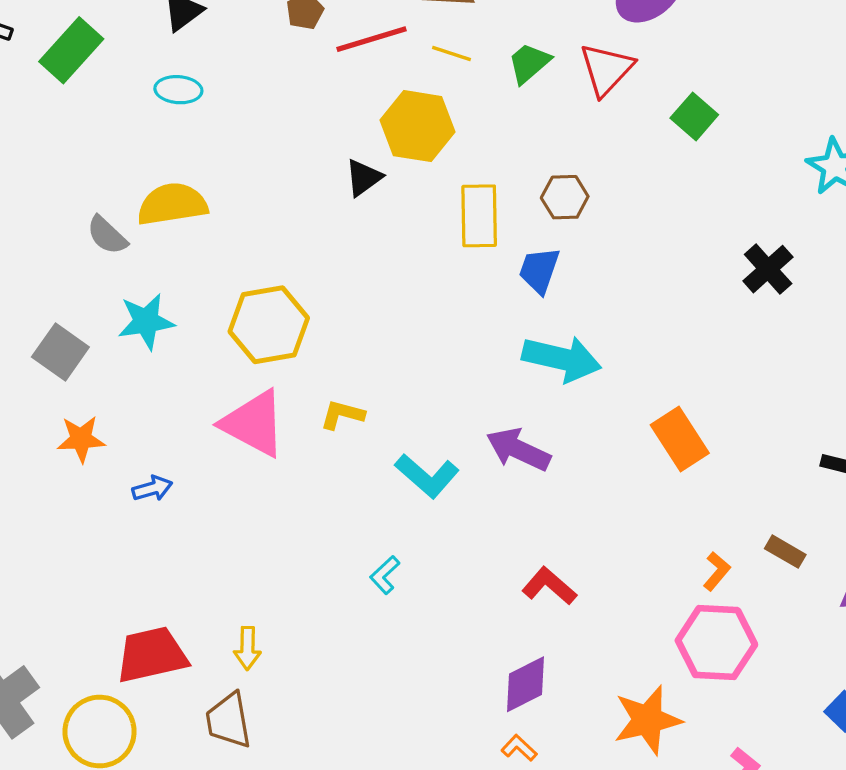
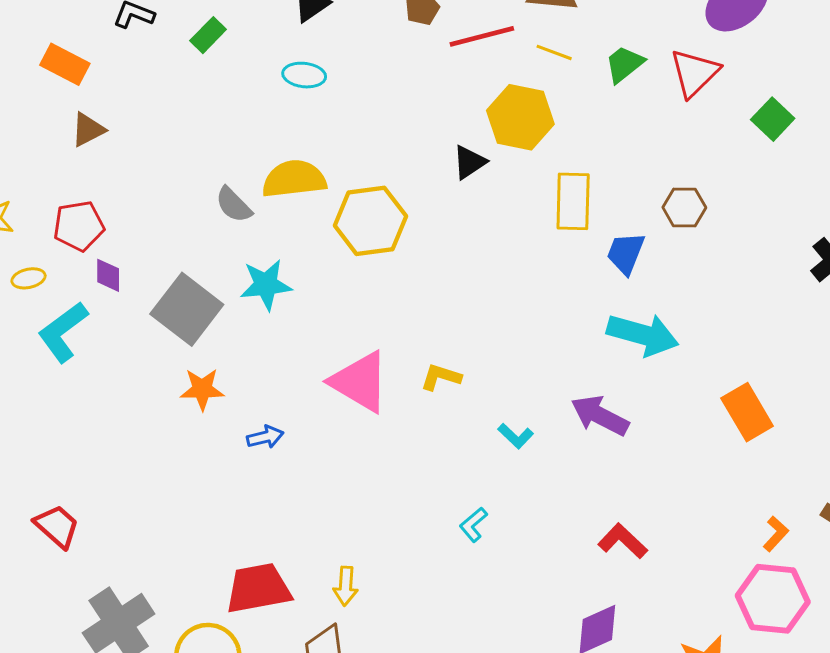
green rectangle: (71, 50) -> (208, 35), size x0.6
brown hexagon: (565, 197) -> (684, 208), moved
yellow hexagon: (269, 325) -> (370, 221), moved
gray square: (60, 352) -> (187, 309), size x1.4
cyan L-shape: (427, 476) -> (516, 436), size x0.6

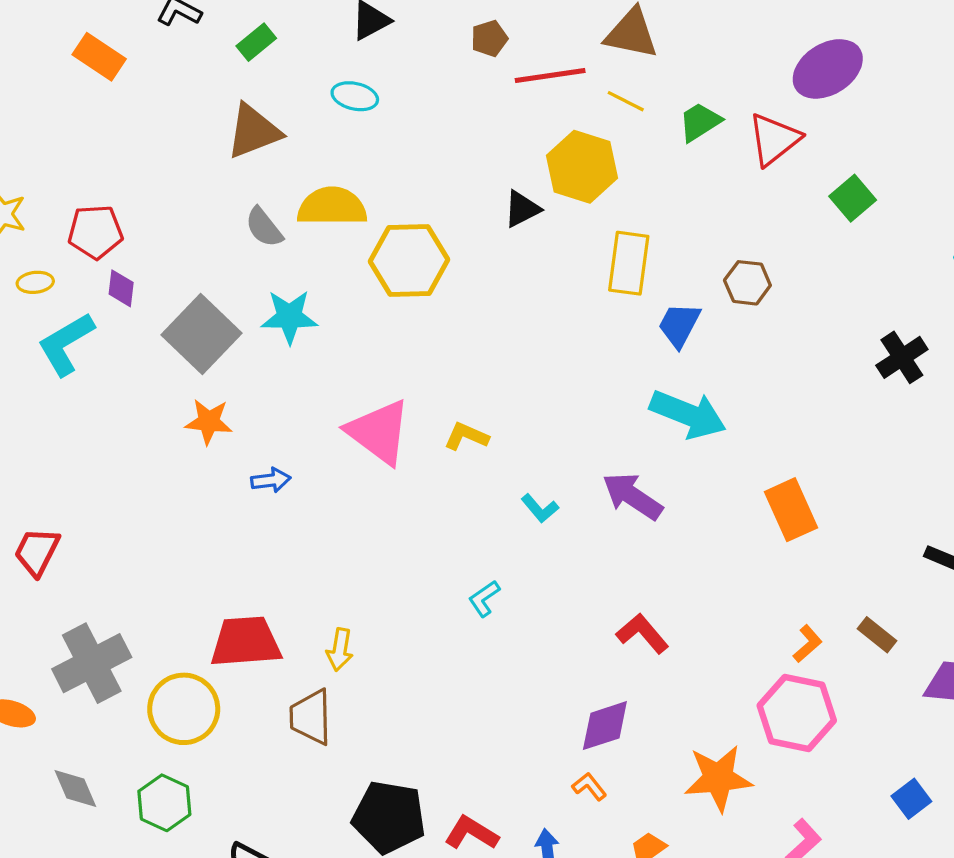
brown triangle: (88, 130) -> (254, 131), moved, size x1.5
red trapezoid: (57, 526) -> (37, 552), turned -111

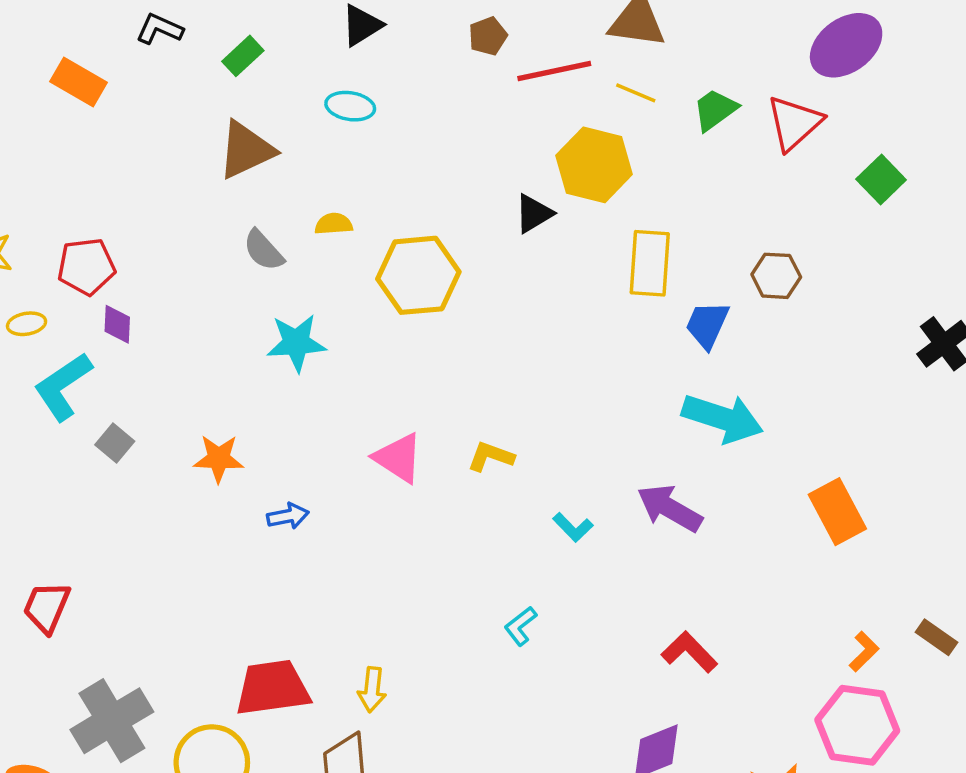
yellow semicircle: (332, 207) -> (334, 224), size x0.5
gray square: (202, 334) -> (115, 443), moved, size x0.5
pink triangle: (379, 432) -> (398, 458), size x0.7

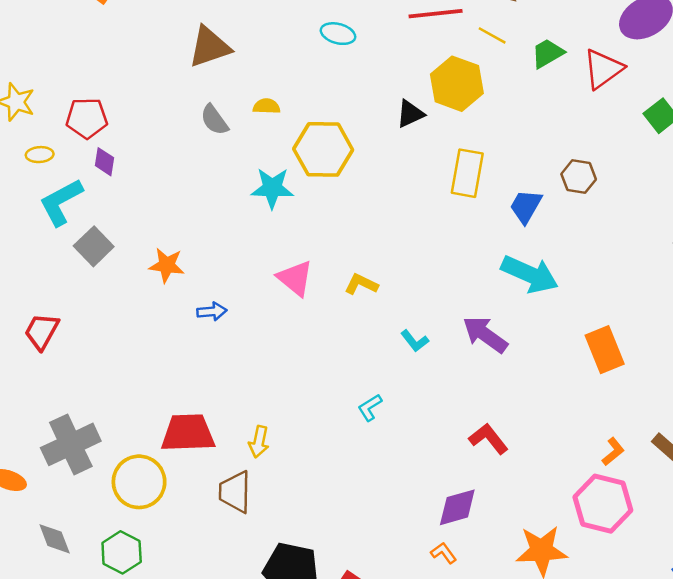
cyan ellipse: (350, 106) -> (338, 34), moved
yellow rectangle: (650, 263) -> (467, 173), moved
cyan star: (296, 343) -> (272, 188), moved
gray square: (115, 443) -> (94, 246), size x1.4
red trapezoid: (47, 607) -> (42, 331), moved

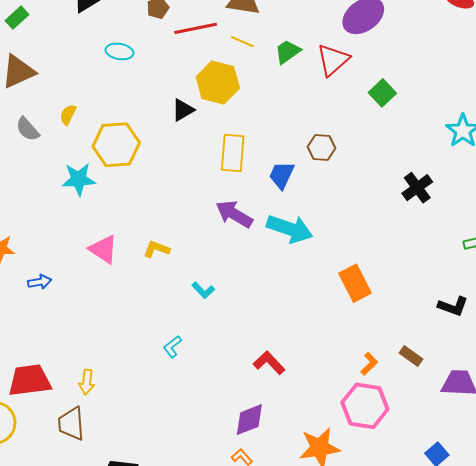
yellow semicircle: (267, 106) -> (68, 115), turned -60
purple arrow: (485, 335) -> (234, 214), moved

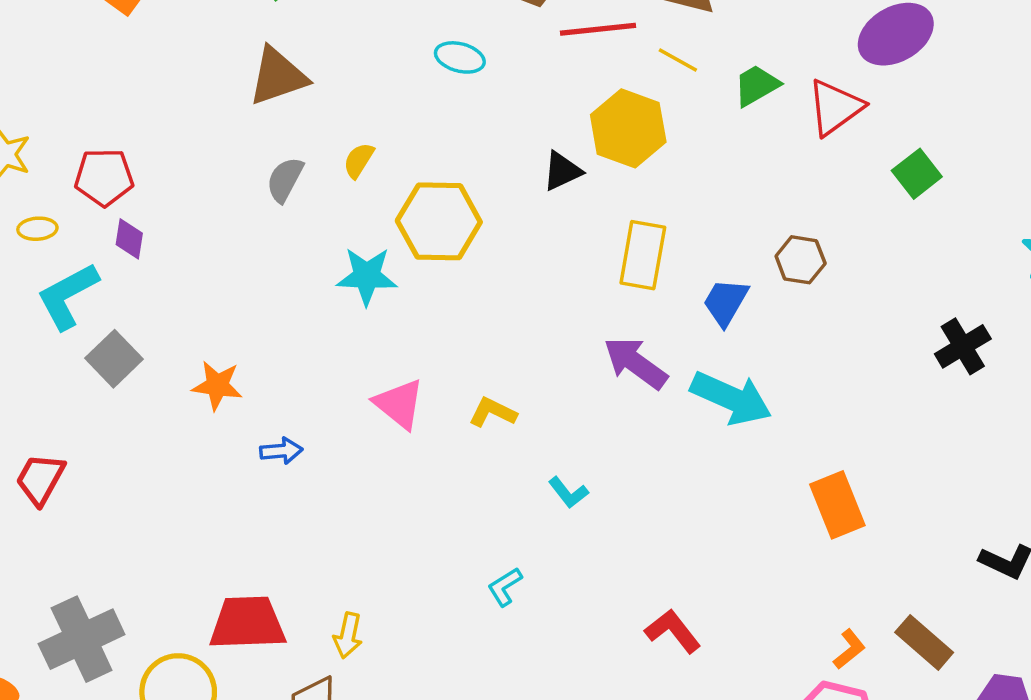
gray semicircle: (28, 129) -> (285, 180), turned 64
brown rectangle: (411, 356) -> (924, 642), size x1.4

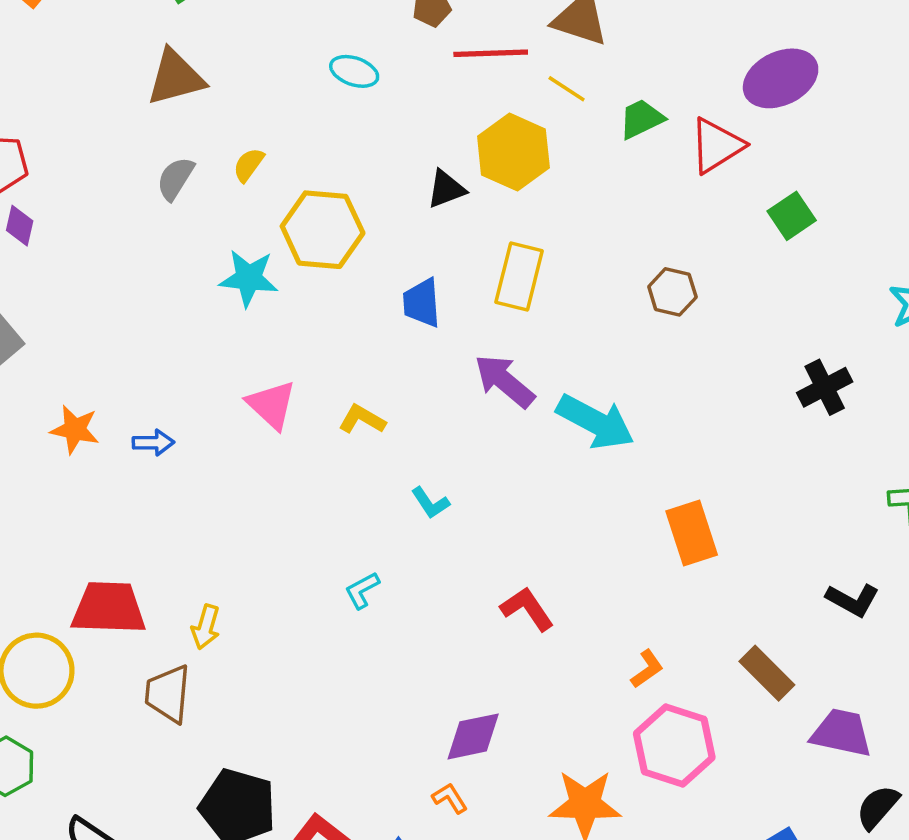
blue trapezoid: (726, 302) -> (422, 303), moved, turned -38
orange star: (217, 385) -> (75, 429), moved
red L-shape: (673, 631) -> (527, 609), moved
orange L-shape: (849, 649) -> (647, 669), moved

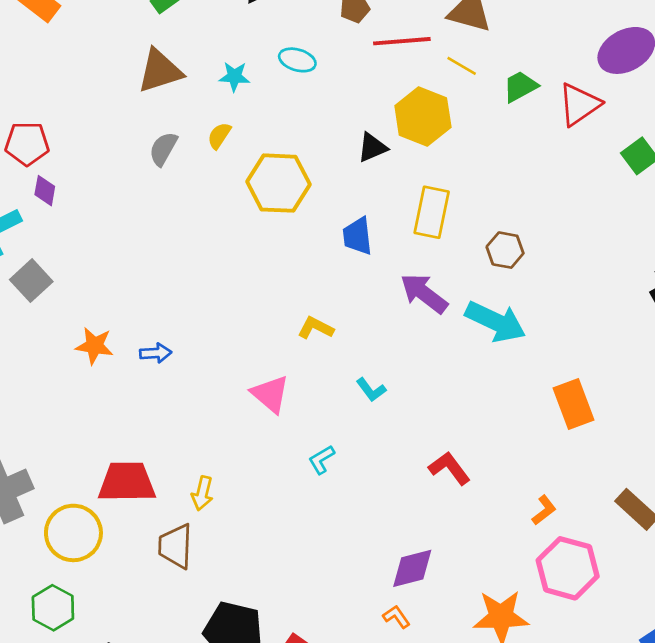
cyan star: (249, 278) -> (234, 77), moved, size x0.7
brown hexagon: (672, 292) -> (505, 250), moved
pink triangle: (271, 405) -> (270, 394), moved

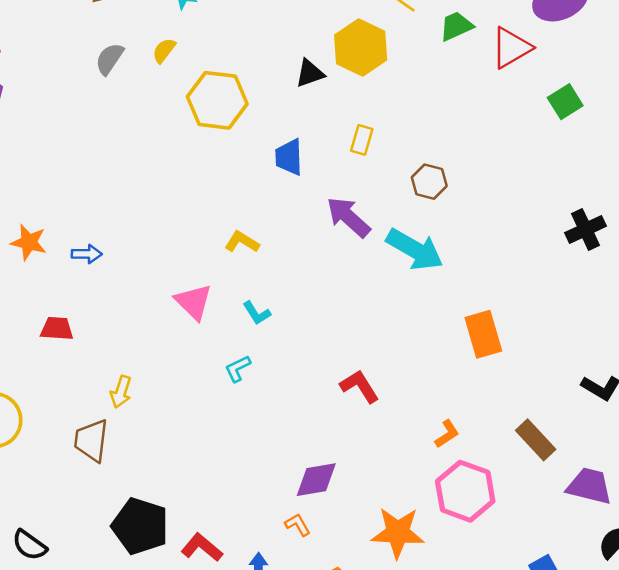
yellow rectangle: (432, 212) -> (362, 140), size x0.6
cyan L-shape: (371, 390) -> (257, 313), moved
red trapezoid: (127, 482) -> (57, 329), moved, size x0.6

